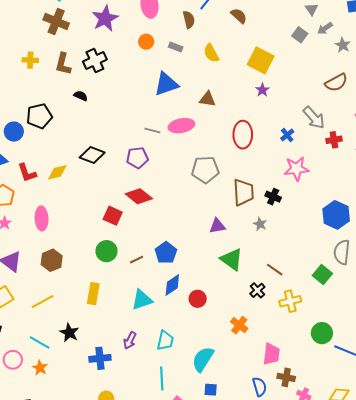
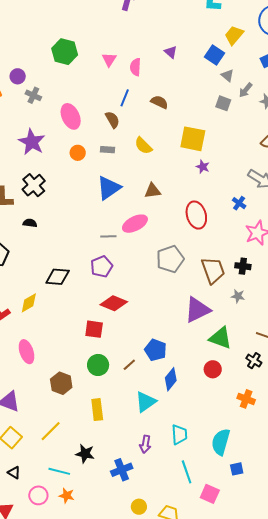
purple triangle: (217, 226) -> (197, 310), size x1.6
brown hexagon: (52, 260) -> (61, 383), moved
red circle: (198, 299) -> (213, 369), moved

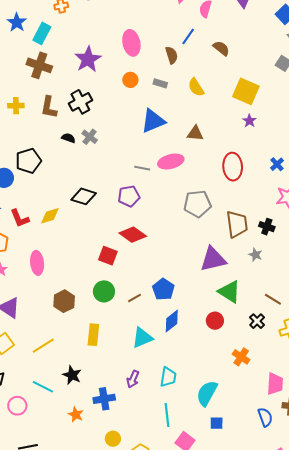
gray cross: (33, 95) -> (90, 137), moved
orange star: (67, 496) -> (76, 415), moved

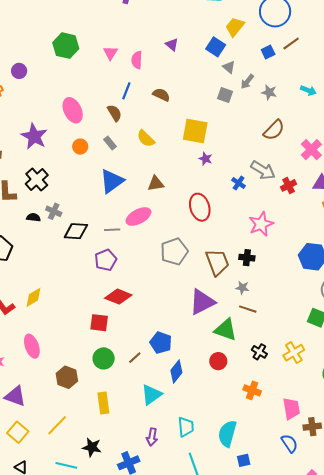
gray rectangle: (160, 83) -> (110, 143), turned 48
blue cross: (277, 164) -> (239, 183), moved
black diamond: (84, 196) -> (76, 231), moved
brown line: (273, 299) -> (248, 309), moved

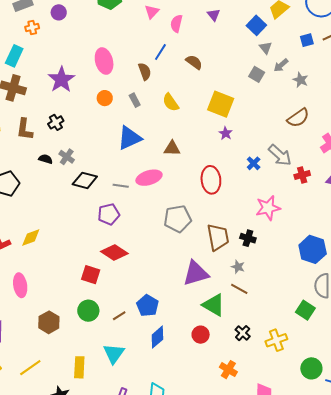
black cross: (37, 180) -> (56, 122), size x0.7
cyan triangle: (152, 395) -> (114, 354), moved, turned -30
yellow rectangle: (103, 403) -> (79, 367), moved

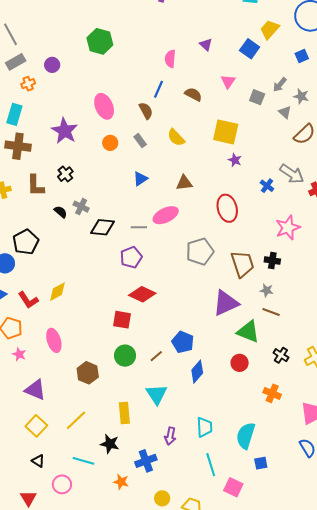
pink triangle: (152, 12) -> (228, 81), moved
gray triangle: (266, 48) -> (285, 112), moved
blue triangle: (129, 138) -> (140, 179), size x0.6
black semicircle: (46, 159) -> (61, 212), turned 32

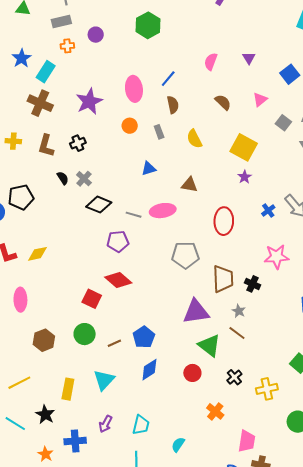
blue line: (159, 89) -> (168, 79), moved
cyan semicircle: (246, 436) -> (178, 445), size x0.6

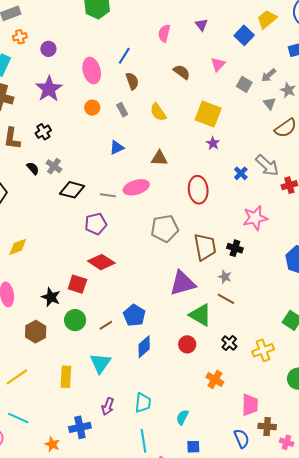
purple circle: (96, 35) -> (48, 49), moved
black star: (45, 415) -> (51, 297), moved

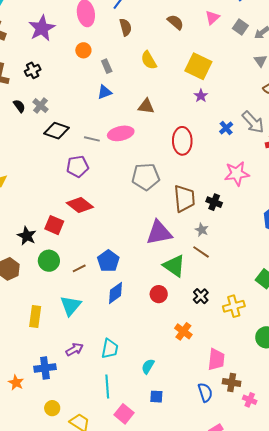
gray square: (244, 84) -> (240, 27), moved
gray rectangle: (122, 110) -> (107, 66), moved
purple arrow: (108, 406) -> (74, 349), turned -144

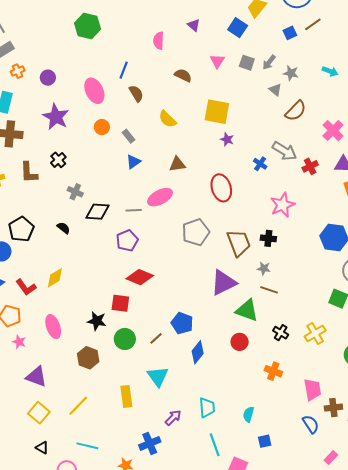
black semicircle: (19, 106) -> (64, 228), moved

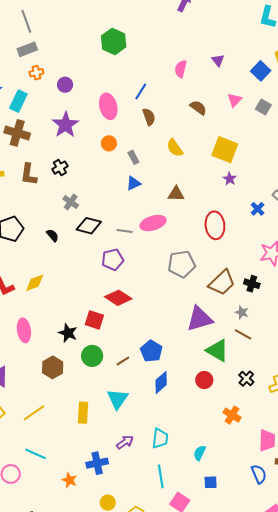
brown trapezoid: (239, 243) -> (222, 283), turned 56

